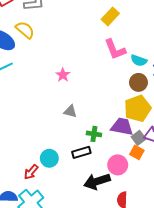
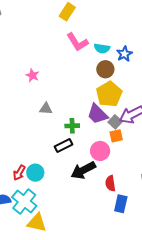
purple trapezoid: (122, 127) -> (97, 114), turned -135
orange square: (137, 152) -> (116, 136), turned -32
cyan circle: (49, 158) -> (35, 173), moved

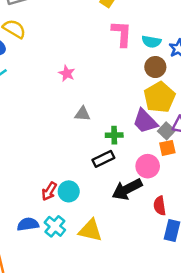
pink L-shape: (77, 42) -> (122, 34), turned -145
cyan cross: (24, 201) -> (55, 226), size x0.7
yellow triangle: (37, 223) -> (90, 230), moved

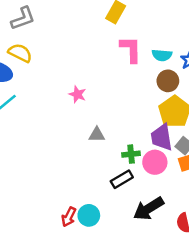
purple trapezoid: (145, 121) -> (162, 137), turned 40
pink circle: (148, 166) -> (155, 162), moved

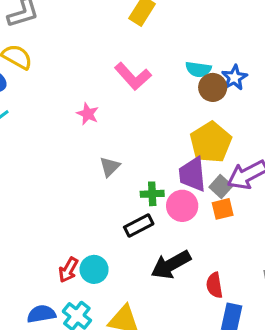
pink L-shape: (131, 49) -> (133, 76), moved, turned 136
brown circle: (168, 81) -> (213, 87), moved
gray triangle: (97, 135) -> (110, 167), turned -48

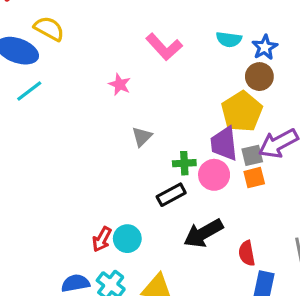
brown circle: (213, 87) -> (259, 77), moved
gray square: (221, 187) -> (252, 155), turned 35

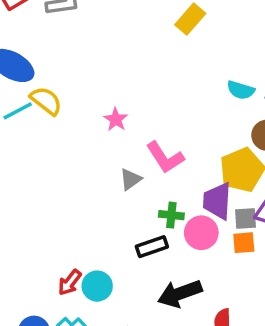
yellow semicircle: (49, 29) -> (46, 101), moved
pink L-shape: (164, 47) -> (165, 158), moved

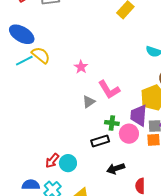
black arrow: (180, 294) -> (116, 169), size x0.7

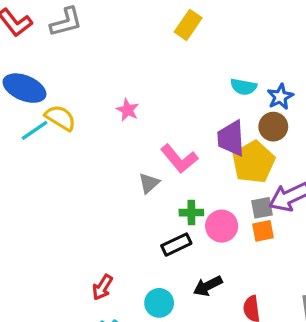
pink star: (81, 67) -> (128, 110), moved
purple trapezoid: (139, 115) -> (231, 138), moved
cyan circle: (68, 163) -> (159, 303), moved

